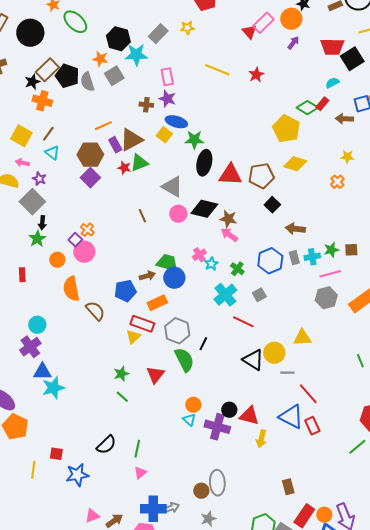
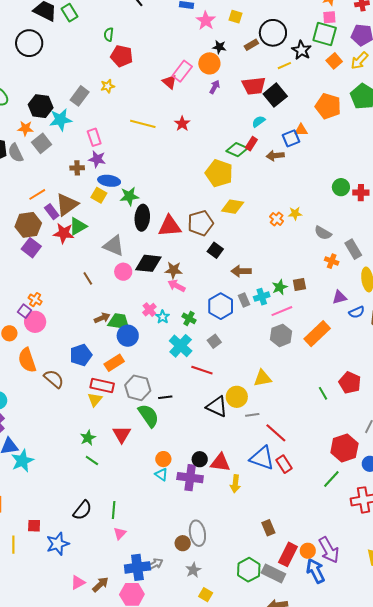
yellow star: (347, 157) -> (295, 213), moved
red star: (124, 168) -> (64, 233), size x1.5
brown arrow: (147, 276) -> (102, 318), moved
black line: (203, 344) -> (165, 397), turned 64

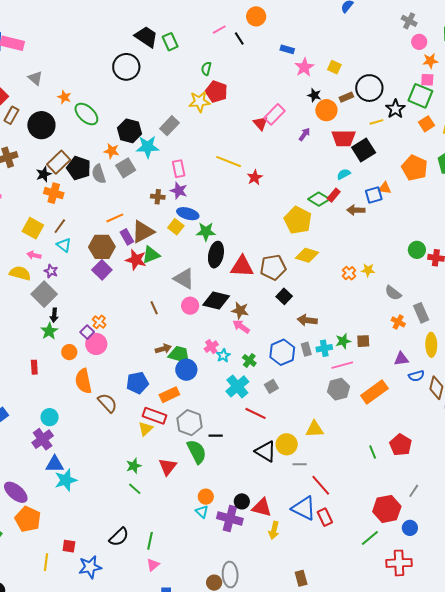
orange circle: (209, 63) -> (326, 110), moved
yellow star: (108, 86) -> (199, 102), moved, size x1.5
red star: (182, 124) -> (255, 177), moved

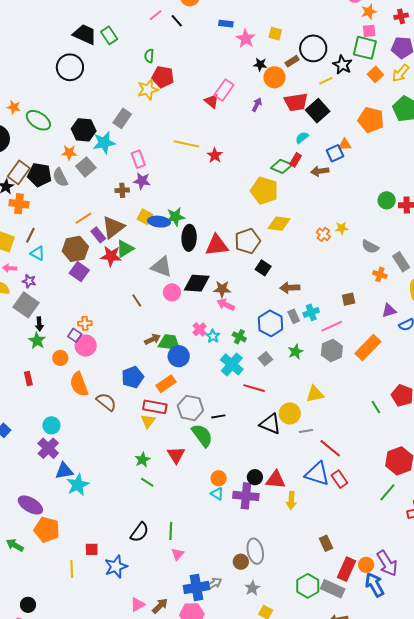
blue ellipse: (188, 214) -> (159, 222), moved
orange cross: (99, 322) -> (85, 323), turned -32
green star: (343, 341) -> (296, 352), moved

